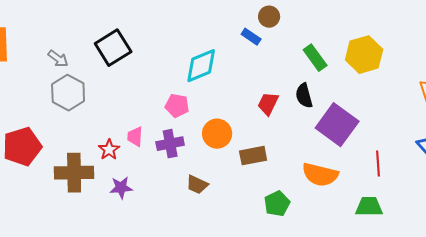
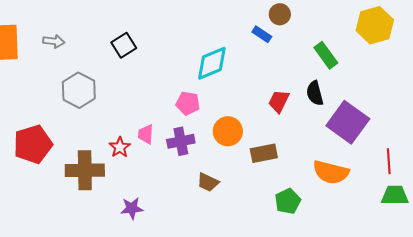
black square: (113, 48) -> (124, 45), size x0.7
yellow hexagon: (364, 55) -> (375, 25), moved
gray arrow: (58, 59) -> (54, 41), moved, turned -30
purple star: (121, 188) -> (132, 208), moved
green trapezoid: (369, 207) -> (395, 195), moved

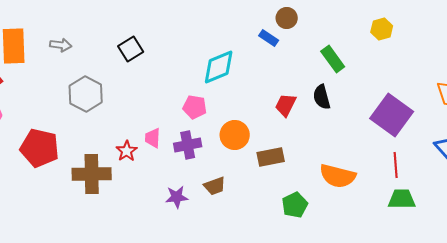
yellow hexagon: (375, 25) -> (382, 29), size x0.6
purple square: (348, 122) -> (392, 115), moved
red pentagon: (33, 144) -> (40, 148), turned 30
brown trapezoid: (208, 182) -> (215, 186), turned -45
purple star: (132, 208) -> (177, 197), moved

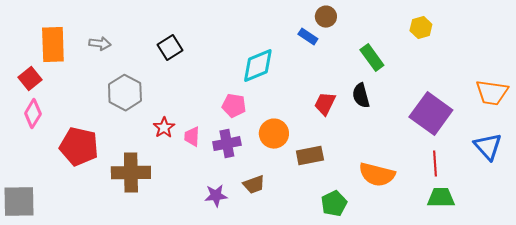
red star: (127, 151) -> (164, 128), moved

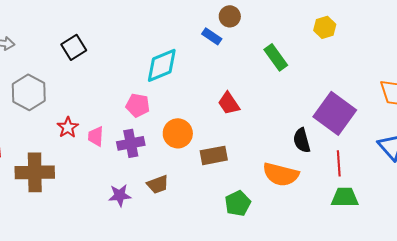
black semicircle: (361, 96) -> (302, 140), moved
red trapezoid: (325, 104) -> (229, 103), turned -60

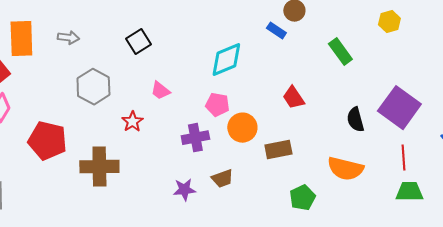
pink pentagon: (138, 105) -> (217, 105), moved
pink trapezoid: (96, 136) -> (160, 91), moved, turned -55
black semicircle: (302, 140) -> (355, 120), moved

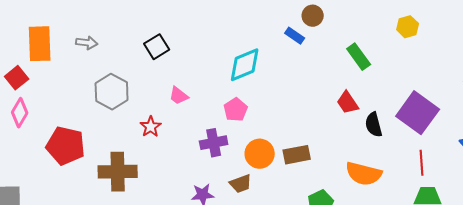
red trapezoid: (293, 98) -> (348, 103), moved
pink pentagon: (217, 105) -> (236, 110), turned 30
orange circle: (242, 128) -> (260, 154), moved

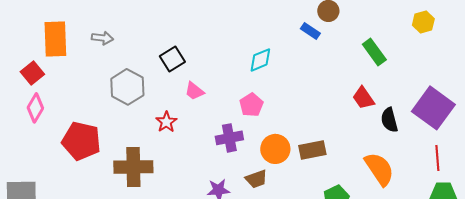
black square: (157, 47) -> (172, 59), moved
cyan diamond: (245, 65) -> (260, 60), size x0.7
orange semicircle: (364, 174) -> (379, 169), turned -138

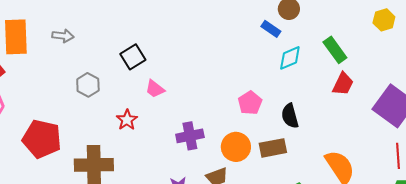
cyan diamond: (260, 60) -> (290, 58), moved
gray hexagon: (127, 87) -> (88, 85), size x0.7
red trapezoid: (363, 98) -> (343, 84), moved, turned -120
pink pentagon: (251, 105) -> (250, 103), moved
black semicircle: (389, 120) -> (290, 116), moved

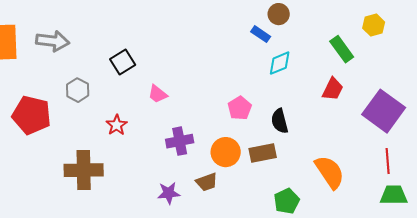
gray arrow: (63, 36) -> (53, 41), size x1.5
green rectangle: (335, 50) -> (342, 49), moved
pink trapezoid: (155, 89) -> (158, 94), moved
red pentagon: (42, 139) -> (32, 115), moved

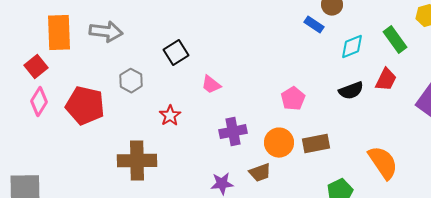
cyan diamond: (280, 63) -> (352, 47), moved
black semicircle: (280, 121) -> (351, 91), moved, turned -95

